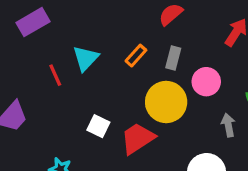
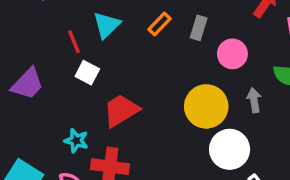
yellow circle: (166, 102) -> (206, 106), moved
white square: (98, 126) -> (87, 73), moved
red trapezoid: (138, 138) -> (121, 110), moved

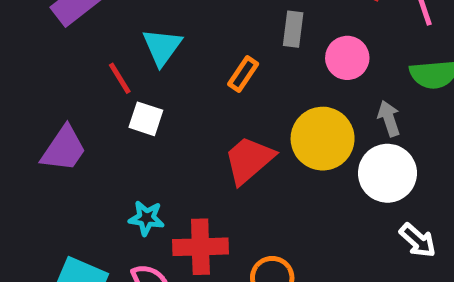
orange rectangle: (159, 24) -> (243, 74), moved
red trapezoid: (121, 110) -> (249, 160), moved
white circle: (230, 149) -> (387, 173), moved

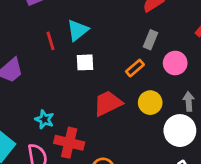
orange rectangle: (243, 74) -> (135, 68), moved
white square: (146, 119) -> (85, 62), moved, turned -36
yellow circle: (323, 139) -> (150, 103), size x0.7

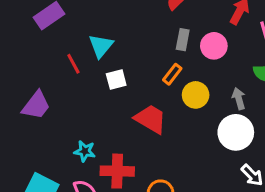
pink circle: (175, 63) -> (214, 46), moved
red trapezoid: (108, 103) -> (150, 119), turned 68
yellow circle: (150, 103) -> (196, 95), moved

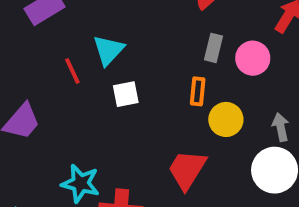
orange rectangle: (172, 74) -> (198, 91), turned -35
red trapezoid: (150, 119) -> (187, 170), moved, turned -92
cyan star: (85, 151) -> (81, 183), size x1.4

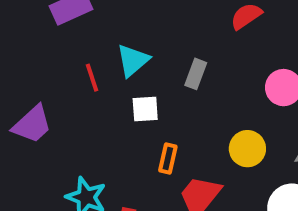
gray rectangle: (213, 48) -> (196, 74), moved
orange rectangle: (198, 91) -> (168, 159), moved

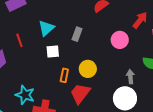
red line: (92, 78) -> (19, 40), moved
yellow circle: (247, 149) -> (88, 69), moved

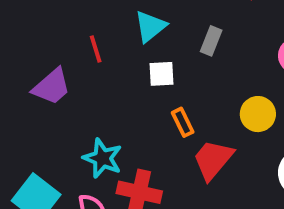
yellow circle: (88, 69) -> (258, 114), moved
orange rectangle: (64, 75) -> (183, 122), turned -40

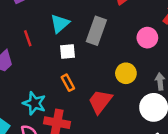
gray rectangle: (211, 41) -> (96, 31), size x1.6
orange rectangle: (183, 122) -> (68, 83), moved

